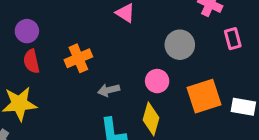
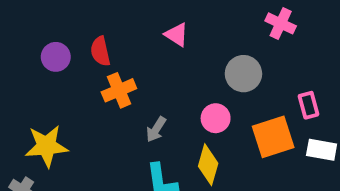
pink rectangle: (233, 39) -> (309, 105), moved
red semicircle: (31, 61) -> (100, 51), moved
gray arrow: (109, 90) -> (156, 129), turned -45

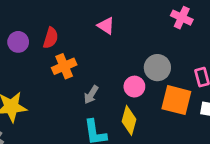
red semicircle: (100, 51) -> (51, 38), turned -150
gray circle: (243, 74) -> (157, 68), moved
orange square: (273, 137) -> (176, 100), turned 32

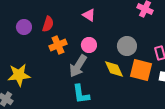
pink circle: (134, 87) -> (89, 45), moved
gray arrow: (91, 95) -> (78, 66), size x1.6
yellow diamond: (129, 120) -> (114, 69), moved, turned -40

